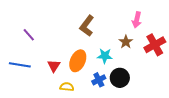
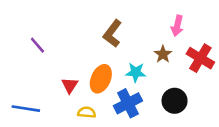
red cross: (155, 45) -> (200, 58), turned -30
blue line: (20, 65) -> (26, 109), moved
black circle: (120, 78) -> (175, 101), moved
blue cross: (99, 80) -> (128, 103), size x1.5

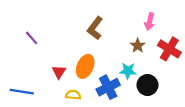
cyan star: (136, 72) -> (128, 71), moved

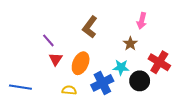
purple line: (32, 38) -> (48, 40), moved
red cross: (169, 49) -> (159, 62), moved
red triangle: (59, 72) -> (56, 59), moved

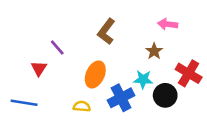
pink arrow: (142, 21) -> (168, 24), turned 84
red triangle: (56, 59) -> (39, 68), moved

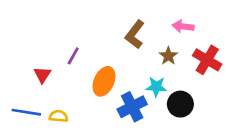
brown L-shape: (106, 32) -> (135, 34), moved
purple line: (57, 47) -> (73, 56), moved, turned 70
red cross: (189, 73) -> (207, 60), moved
yellow semicircle: (82, 106) -> (58, 116), moved

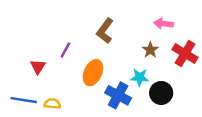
brown L-shape: (135, 34) -> (105, 31), moved
blue cross: (132, 107) -> (118, 95), turned -35

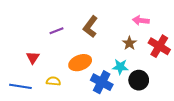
purple line: (65, 50) -> (56, 31), moved, turned 40
orange ellipse: (93, 73) -> (80, 63), turned 45
yellow semicircle: (52, 104) -> (53, 81), moved

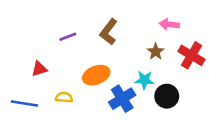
red triangle: (33, 58) -> (39, 69), turned 40
blue cross: (102, 82) -> (122, 99), turned 30

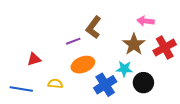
purple line: (68, 37) -> (73, 41), moved
brown star: (156, 52) -> (134, 44), size x1.5
red cross: (191, 55) -> (165, 48), turned 30

